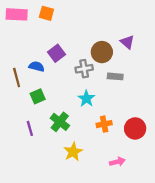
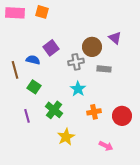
green square: (38, 96) -> (34, 87), turned -32
pink arrow: (117, 162) -> (106, 146), turned 40

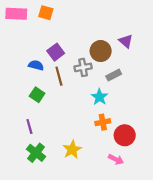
gray rectangle: (104, 69) -> (114, 75), turned -32
brown line: (15, 70) -> (59, 76), moved
cyan star: (78, 89) -> (99, 97), moved
green cross: (54, 110) -> (36, 153), moved
red circle: (122, 116) -> (125, 135), moved

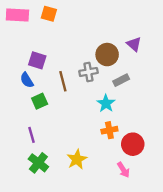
purple square: (56, 52) -> (37, 60), moved, turned -35
blue semicircle: (36, 65) -> (27, 80), moved, turned -136
green square: (37, 95) -> (40, 101), turned 32
pink arrow: (116, 159) -> (123, 170), turned 32

